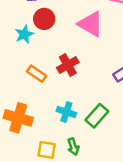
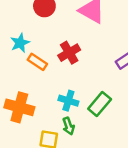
cyan star: (24, 34) -> (20, 43), moved
green arrow: (73, 147) -> (68, 126), moved

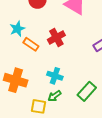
green rectangle: (100, 104) -> (87, 91), moved
green arrow: (68, 126) -> (54, 96), turned 72

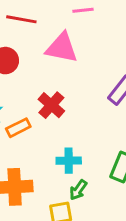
orange rectangle: (31, 44) -> (18, 128), turned -42

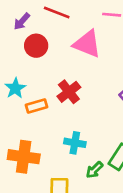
green arrow: (78, 190) -> (94, 170), moved

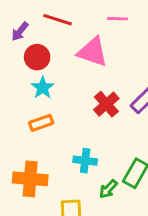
cyan star: (15, 88) -> (43, 88), moved
red cross: (69, 92) -> (106, 104), moved

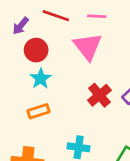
pink line: (118, 19) -> (97, 16), moved
pink triangle: (93, 52) -> (88, 46), turned 32

